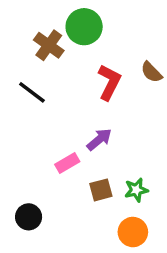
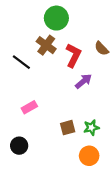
brown cross: (49, 45) -> (46, 45), moved
purple arrow: (99, 139) -> (83, 81), moved
pink rectangle: (67, 163) -> (29, 107), moved

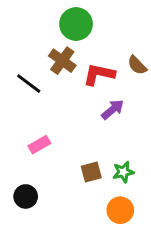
red L-shape: (73, 55) -> (99, 74), turned -105

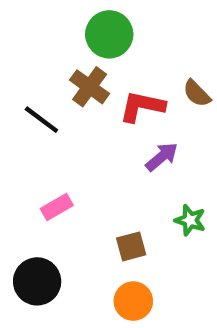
green star: (123, 172) -> (190, 220), moved, turned 30
black circle: (26, 196) -> (37, 281), size x1.4
orange circle: (120, 210) -> (133, 301), moved

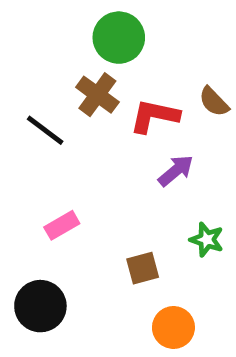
orange circle: (133, 301) -> (173, 327), moved

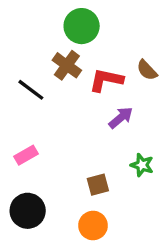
pink rectangle: (62, 225) -> (26, 155), moved
orange circle: (173, 327) -> (93, 226), moved

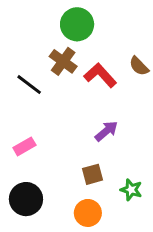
red L-shape: (106, 80) -> (100, 75), turned 36
purple arrow: (121, 118) -> (106, 131), moved
green star: (142, 165) -> (131, 190), moved

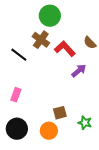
purple arrow: (106, 131) -> (79, 71), moved
pink rectangle: (24, 146) -> (16, 95), turned -40
orange circle: (88, 213) -> (49, 131), moved

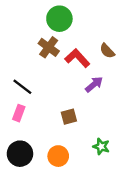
black line: (19, 55) -> (22, 87), moved
brown square: (60, 113) -> (69, 117), moved

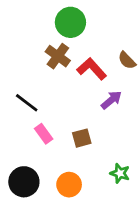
pink rectangle: (19, 113) -> (44, 134), moved, turned -56

